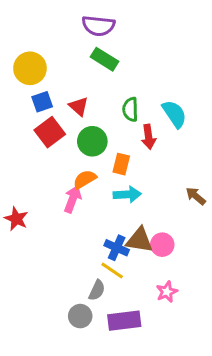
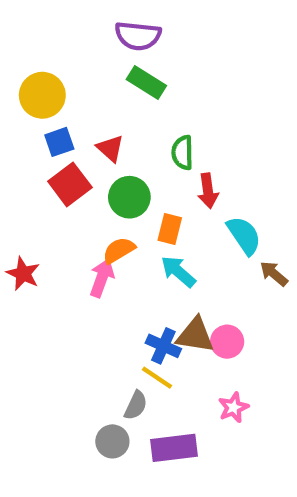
cyan semicircle: (174, 114) -> (244, 235), moved
cyan arrow: (127, 194) -> (178, 272), turned -136
red star: (16, 219) -> (23, 274), moved

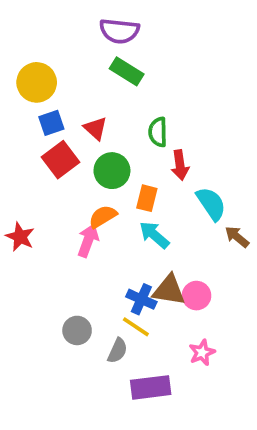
gray circle: (112, 441) -> (77, 330), moved

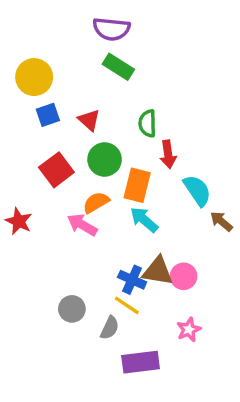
red square: (61, 160) -> (56, 170), moved
orange rectangle: (147, 198) -> (137, 185), size x1.4
pink arrow: (88, 240) -> (82, 225), turned -80

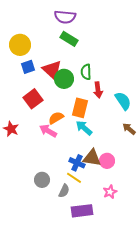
red triangle: (89, 120) -> (52, 70), size x1.5
green circle: (105, 160) -> (64, 79), moved
cyan semicircle: (197, 190) -> (123, 101), moved

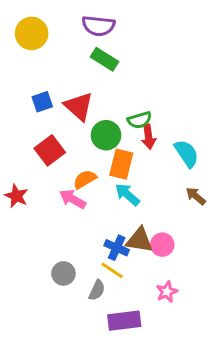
yellow circle: (20, 45) -> (32, 33), moved
green semicircle: (86, 72) -> (139, 120), moved, turned -105
green circle: (64, 79) -> (106, 135), moved

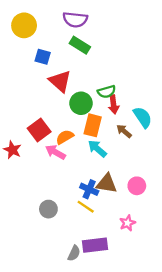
blue square: (42, 102) -> (43, 57), moved, turned 35
red square: (50, 150) -> (39, 130), moved
brown arrow: (196, 196) -> (124, 131), moved
pink circle: (162, 245) -> (137, 186), moved
gray semicircle: (97, 290) -> (74, 253), moved

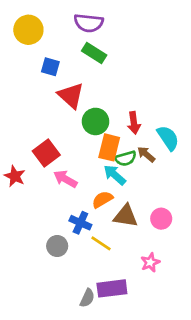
green semicircle: (107, 92) -> (126, 158), moved
orange semicircle: (65, 137) -> (102, 199), moved
blue cross: (89, 189) -> (80, 223), moved

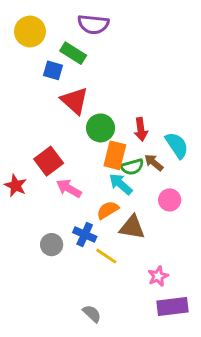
green rectangle: (94, 53) -> (73, 53), moved
pink circle: (161, 219) -> (170, 200), moved
gray circle: (57, 246) -> (52, 245), moved
purple rectangle: (112, 288) -> (172, 306), moved
gray semicircle: (87, 298) -> (92, 314), turned -72

